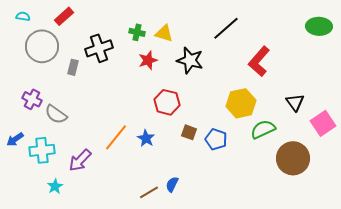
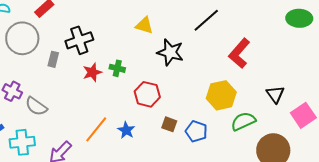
green cross: (137, 32) -> (117, 68), moved
red star: (148, 60) -> (92, 72), moved

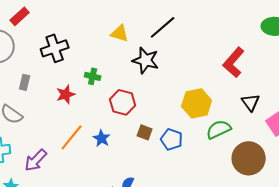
black line: (206, 20) -> (163, 27), moved
red L-shape: (239, 53) -> (234, 62), moved
gray rectangle: (53, 59) -> (25, 82), moved
red star: (92, 72) -> (66, 94), moved

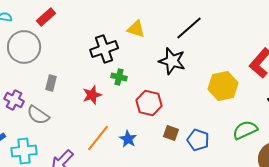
yellow triangle: (120, 33) -> (136, 29), moved
black cross: (55, 48) -> (104, 49), moved
yellow hexagon: (197, 103) -> (223, 86), moved

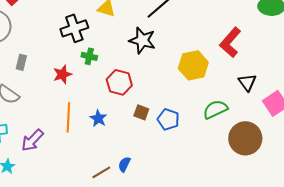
orange line: (98, 138) -> (68, 117), turned -36

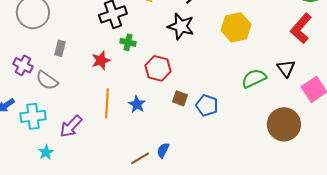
red L-shape: (230, 42) -> (301, 28), moved
yellow hexagon: (193, 65) -> (236, 27), moved
green semicircle: (215, 109) -> (254, 78), moved

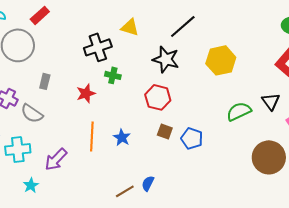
red hexagon: (158, 68) -> (158, 97), moved

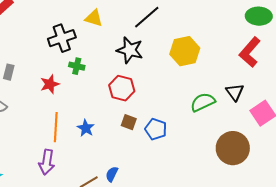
purple arrow: (56, 159) -> (47, 162), moved, turned -35

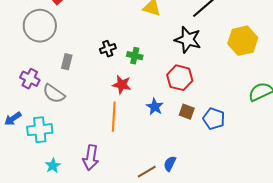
black cross: (62, 38) -> (108, 49), moved, size x0.6
red star: (50, 84) -> (122, 85), moved, turned 30
blue star: (86, 128) -> (155, 107), moved
purple arrow: (47, 162) -> (91, 158), moved

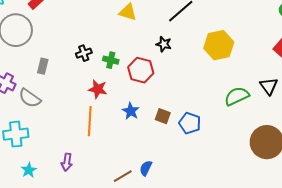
black star: (188, 40) -> (164, 44), size x0.6
red hexagon: (180, 78) -> (141, 70), moved
purple arrow: (91, 158) -> (67, 162), size x0.7

